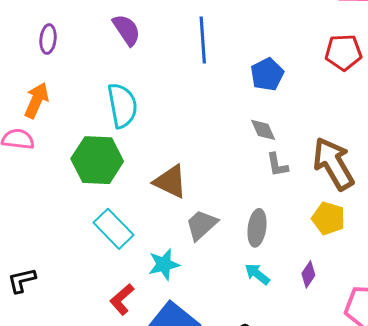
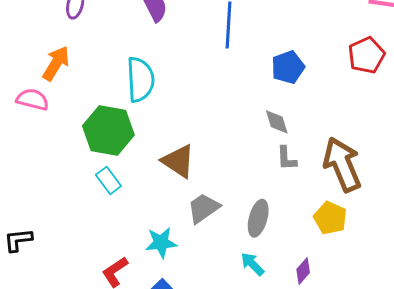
red pentagon: (343, 52) -> (366, 55), turned -30
cyan rectangle: (113, 229) -> (108, 180), moved, size x0.7

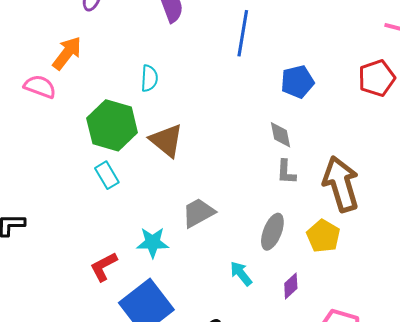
cyan semicircle: (140, 80) -> (149, 78), size x0.6
brown triangle: (178, 161) -> (166, 140), moved
gray ellipse: (258, 218) -> (272, 232), moved

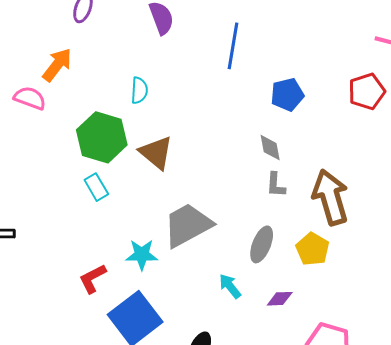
gray trapezoid: (198, 213) -> (188, 225), size x1.5
purple diamond: (291, 286) -> (280, 299), turned 40

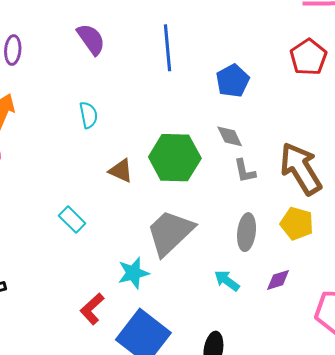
green hexagon: (102, 137) -> (175, 158), moved
brown triangle: (156, 153) -> (121, 171), size x0.7

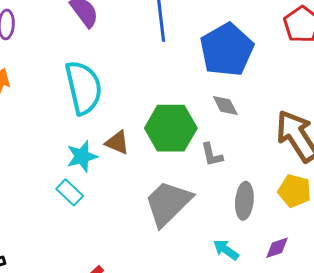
blue pentagon: (233, 81) -> (227, 50), size x1.6
cyan semicircle: (88, 115) -> (84, 88), size x2.0
gray L-shape: (245, 171) -> (212, 155), moved
cyan star: (133, 273) -> (82, 156), moved

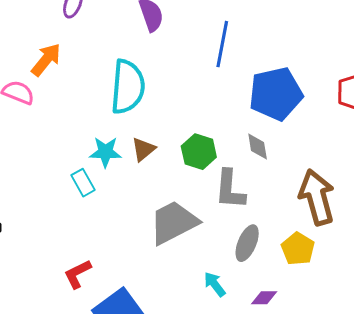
green hexagon: (171, 128) -> (199, 152), size x0.7
brown triangle: (117, 142) -> (143, 149), turned 40
gray L-shape: (212, 155) -> (230, 189), size x1.6

